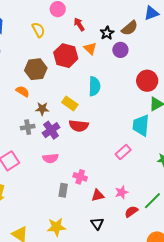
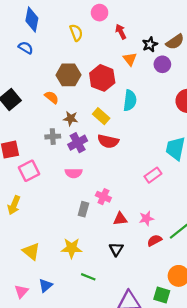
red hexagon: (66, 56) -> (102, 78), moved

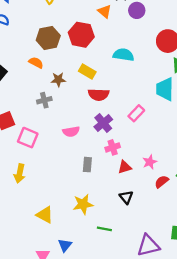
cyan semicircle: (130, 100) -> (123, 55), moved, turned -78
purple cross: (78, 143) -> (103, 123), moved
pink square: (29, 171) -> (28, 138), turned -30
pink rectangle: (153, 175) -> (136, 113), moved
pink cross: (103, 197) -> (113, 147), moved, turned -32

